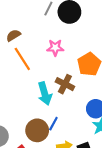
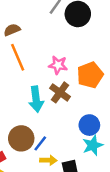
pink star: (55, 48) -> (58, 65), moved
blue line: (53, 124) -> (40, 143), moved

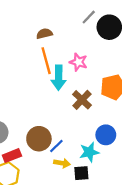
pink star: (58, 65) -> (78, 62), moved
cyan arrow: (36, 99) -> (59, 78), moved
cyan star: (93, 145) -> (89, 152), moved

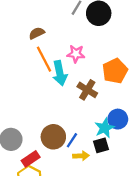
cyan star: (89, 152) -> (105, 128), moved
black square: (81, 173) -> (101, 145), moved

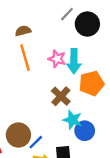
cyan arrow: (60, 73) -> (74, 61), moved
cyan star: (105, 128) -> (72, 120), moved, turned 30

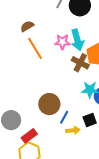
brown cross: (61, 96) -> (80, 63), moved
brown circle: (18, 135) -> (49, 104), moved

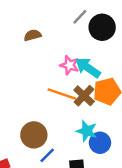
cyan arrow: (77, 40) -> (88, 68), turned 125
orange line: (35, 48) -> (62, 94), moved, turned -55

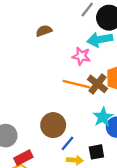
cyan arrow: (88, 68) -> (100, 39), moved, turned -40
cyan star: (87, 131) -> (103, 117), turned 30

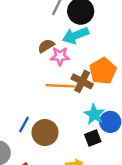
brown semicircle: (44, 31) -> (46, 46), moved
blue line: (68, 143) -> (24, 124), moved
black square: (96, 152) -> (93, 138), moved

